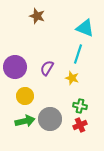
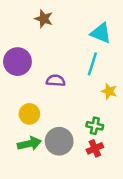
purple circle: (15, 67) -> (17, 62), moved
purple semicircle: (47, 68) -> (56, 81), turned 63
yellow star: (72, 78) -> (109, 91), moved

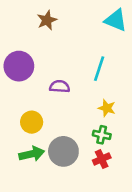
brown star: (44, 19) -> (47, 20), turned 30
cyan triangle: (101, 33) -> (116, 20), moved
yellow star: (109, 91) -> (107, 108), moved

